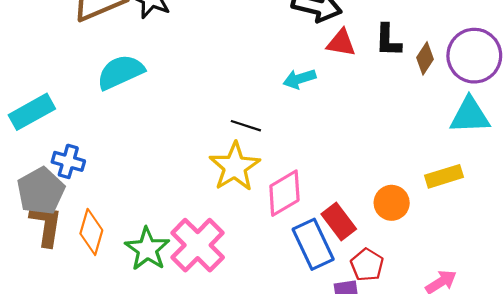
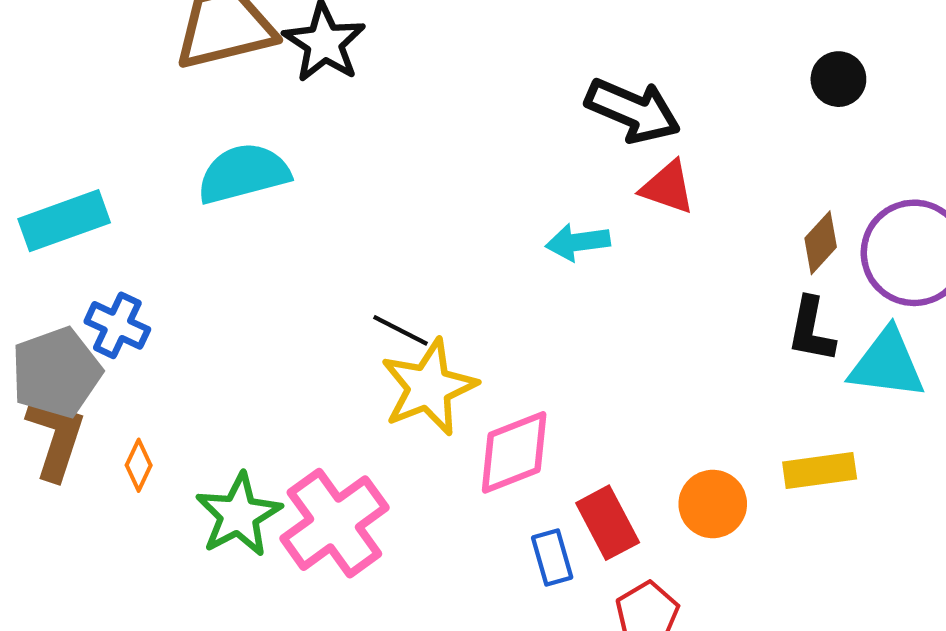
black L-shape: (388, 40) -> (811, 330), moved
black line: (246, 126) -> (401, 330), moved
orange diamond: (91, 232) -> (139, 465), size x0.6
blue rectangle: (313, 244) -> (552, 557), size x0.6

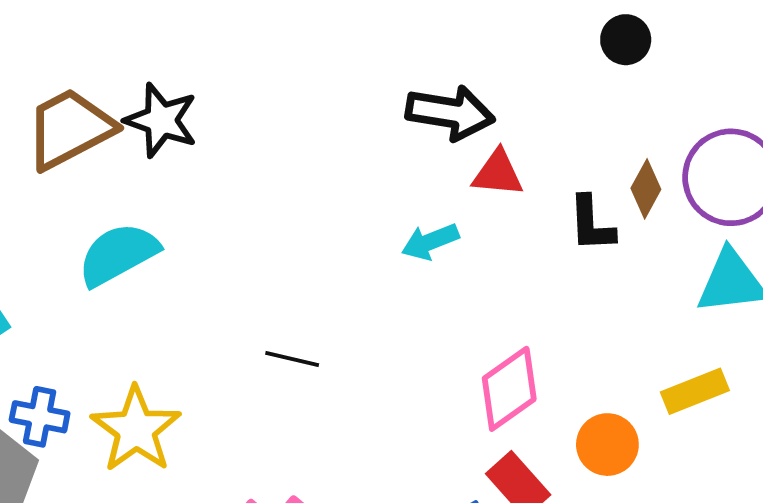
black L-shape: (811, 330) -> (591, 224), moved
yellow star: (429, 387) -> (136, 429), moved
pink diamond: (514, 452) -> (509, 389), moved

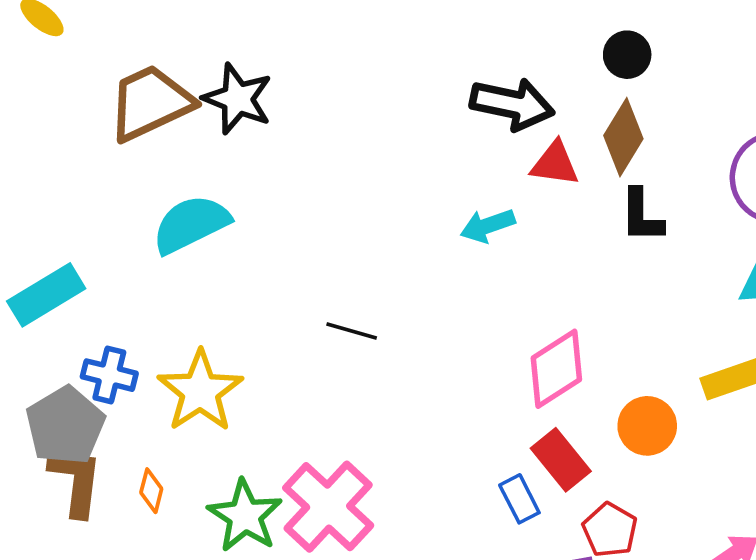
black circle: (626, 40) -> (627, 55), moved
brown diamond: (646, 189) -> (623, 137), moved, size x1.4

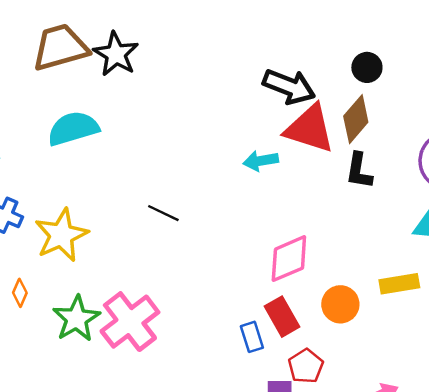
red triangle: (555, 164) -> (310, 129), size x1.6

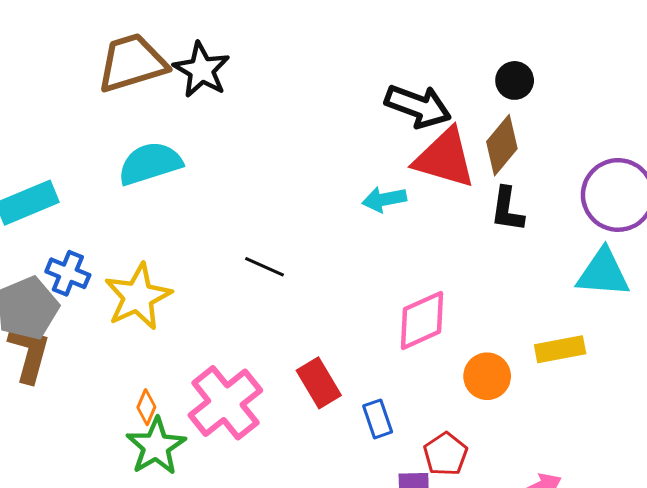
orange diamond: (20, 293) -> (146, 407), moved
red rectangle: (282, 317) -> (319, 383), moved
green star: (76, 319) -> (156, 446), moved

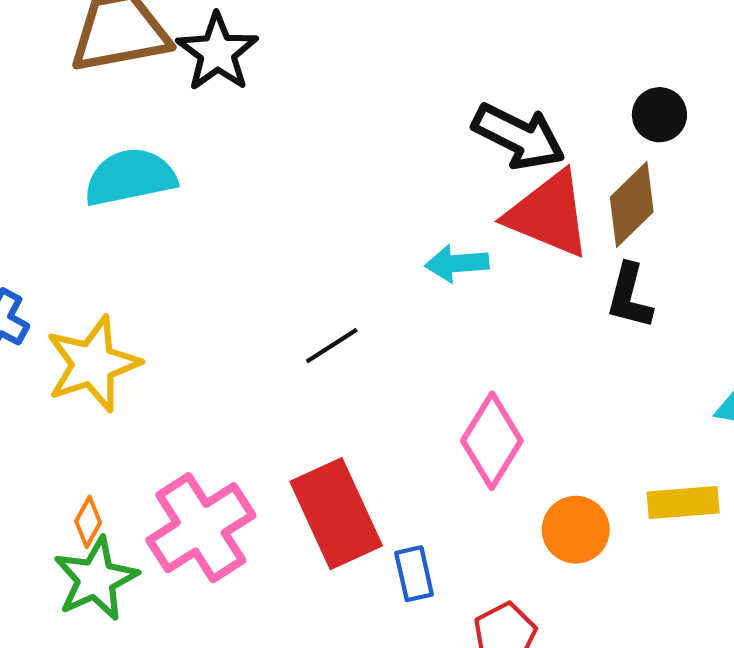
black line: (264, 267) -> (332, 346), moved, turned -63
pink diamond: (422, 320) -> (492, 441), turned -40
red rectangle: (319, 383) -> (336, 514), size x1.5

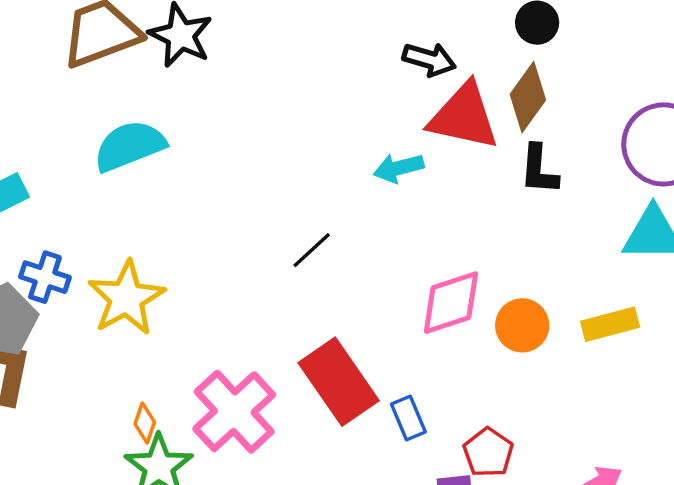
black arrow: (519, 136) -> (429, 59), size x0.7
pink diamond: (492, 441) -> (451, 303), turned 50
orange circle: (576, 530) -> (522, 325), moved

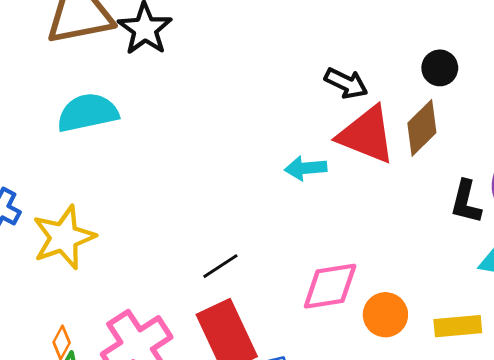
black L-shape: (539, 170) -> (466, 202), moved
black line: (312, 250) -> (220, 266), moved

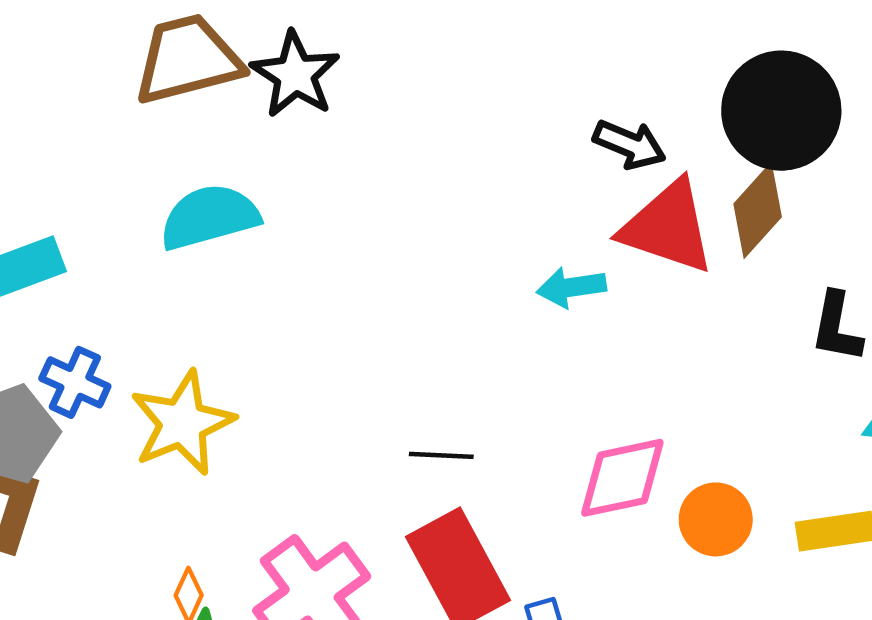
black circle: (440, 68) -> (781, 111), size x2.0
black line: (220, 266) -> (441, 455), turned 39

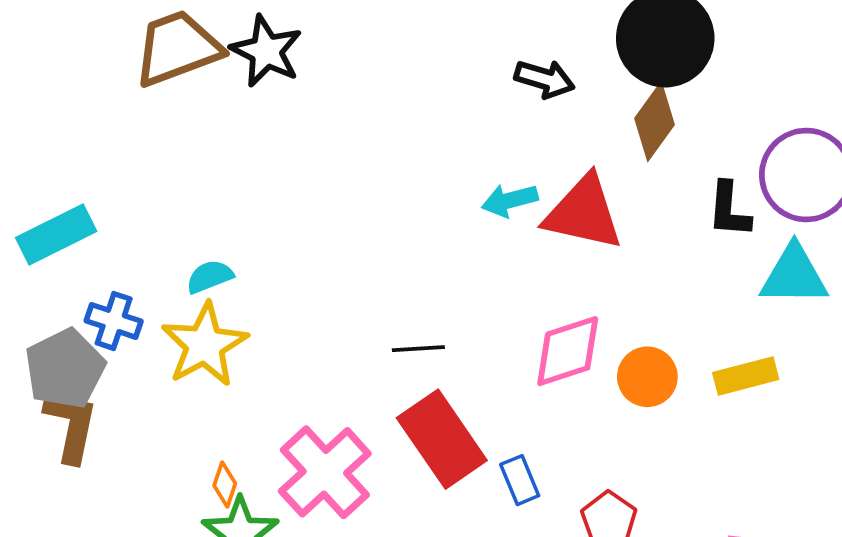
cyan semicircle: (209, 217) -> (210, 277), moved, size x0.6
red triangle: (668, 227) -> (584, 213), moved

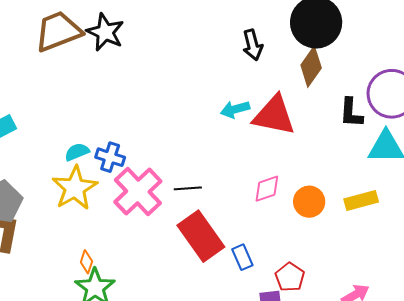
black arrow: (545, 79) -> (253, 45), turned 60
blue cross: (114, 321) -> (110, 157), moved
pink diamond: (568, 351) -> (267, 189), size x0.7
pink cross: (325, 472) -> (138, 192), moved

